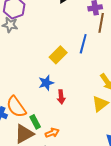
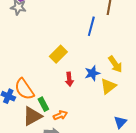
yellow rectangle: (58, 55) -> (58, 54), moved
blue star: (46, 83) -> (92, 73), moved

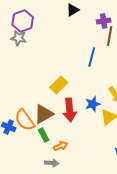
red arrow: (69, 79) -> (70, 110), size x1.6
brown triangle: (32, 116) -> (44, 114), moved

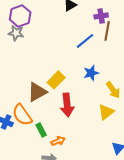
blue line: (92, 57) -> (85, 41), moved, turned 36
blue star: (93, 104) -> (91, 73), moved
brown triangle: (44, 114) -> (37, 92), moved

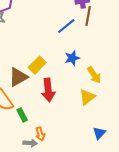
orange arrow: (58, 141) -> (40, 134), moved, turned 96

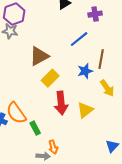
brown line: (88, 16) -> (101, 59), moved
brown triangle: (18, 77) -> (39, 56), moved
yellow triangle: (87, 97) -> (85, 110), moved

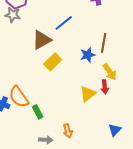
blue line: (79, 39) -> (64, 23), moved
red arrow: (61, 103) -> (105, 87), moved, size x0.6
orange arrow: (53, 147) -> (68, 131), moved

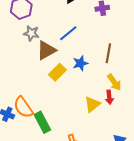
gray star: (13, 15) -> (31, 33), moved
blue star: (88, 55) -> (80, 63), moved
green rectangle: (38, 112) -> (42, 122), size x1.5

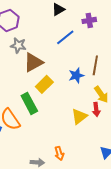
blue line: (68, 33) -> (65, 37), moved
blue star: (80, 63) -> (76, 75), moved
green rectangle: (42, 122) -> (29, 103), moved

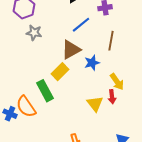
brown triangle: (33, 62) -> (71, 50), moved
brown line: (95, 65) -> (111, 41), moved
yellow triangle: (79, 116) -> (95, 104), turned -30

